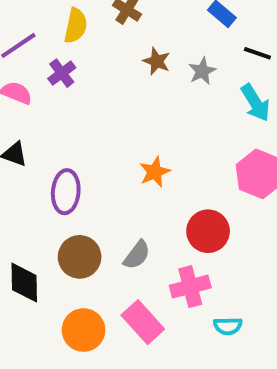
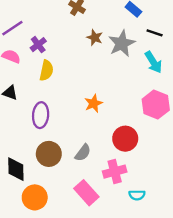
yellow semicircle: (76, 26) -> (46, 70), moved
gray star: (202, 71) -> (122, 43), size x1.6
orange circle: (84, 330) -> (35, 197), moved

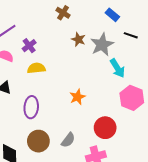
cyan arrow: (153, 62) -> (117, 68), moved
yellow semicircle: (46, 70) -> (36, 68), turned -108

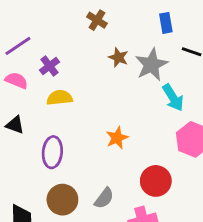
blue rectangle: (112, 15) -> (166, 23), turned 40

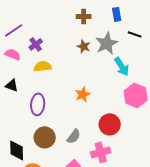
brown cross: (97, 20) -> (84, 16), moved, turned -32
brown star: (118, 57) -> (84, 46), moved

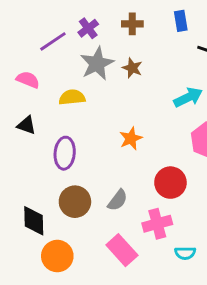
purple line: (14, 30) -> (53, 41), moved
gray star: (107, 43) -> (97, 64), moved
purple cross: (36, 44) -> (88, 28), moved
cyan arrow: (122, 66) -> (188, 97), turned -84

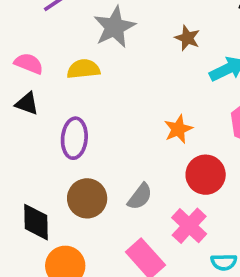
brown star: (132, 68) -> (187, 38), moved
pink semicircle: (28, 80) -> (29, 63), moved
orange star: (131, 138) -> (178, 129), moved
pink cross: (157, 224) -> (189, 226), turned -32

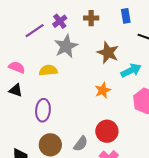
brown star: (187, 38) -> (108, 53), size x1.5
orange star: (178, 129) -> (103, 90), moved
red circle: (206, 175) -> (107, 131), moved

